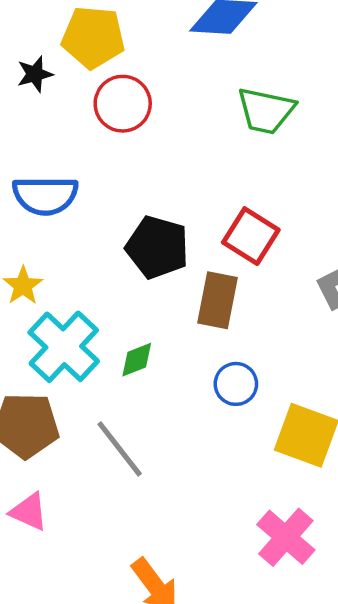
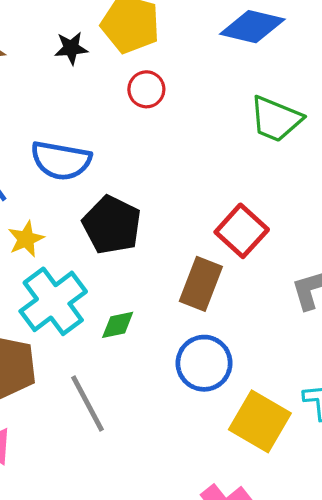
red circle: (123, 104) -> (146, 89), size x0.7
black pentagon: (157, 247) -> (112, 225), moved
blue circle: (236, 384) -> (204, 363), size x1.4

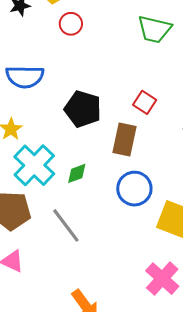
black pentagon: (112, 225) -> (83, 109), moved
red square: (242, 231) -> (145, 102), size x0.7

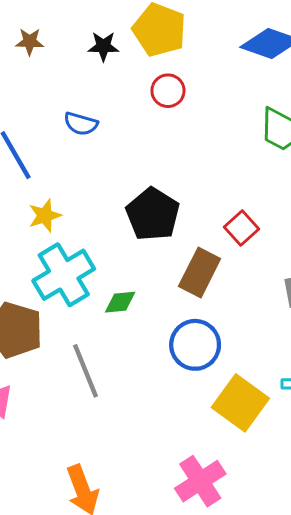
blue semicircle: (25, 77) -> (81, 124), moved, size x0.6

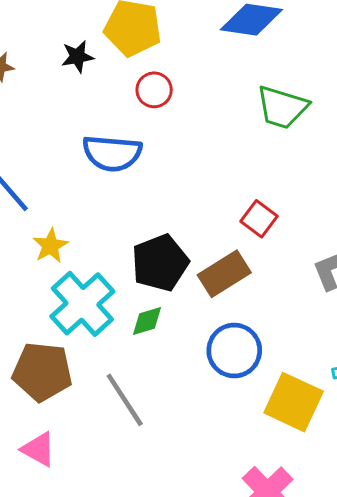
blue semicircle: (81, 124) -> (112, 153), moved, size x1.6
black pentagon: (153, 214) -> (160, 263), moved, turned 30
brown rectangle: (200, 272) -> (224, 274), turned 42

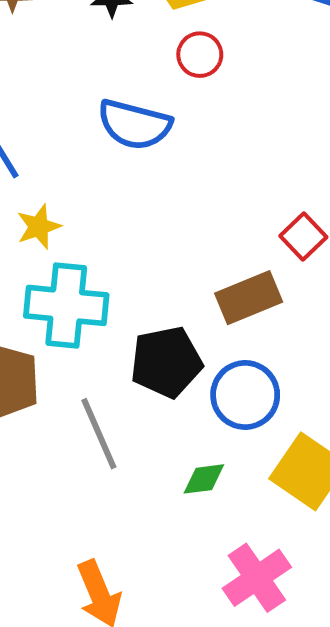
black pentagon: (160, 263) -> (166, 362), moved
cyan cross: (82, 304) -> (66, 305), turned 38
green diamond: (147, 321) -> (204, 479), moved

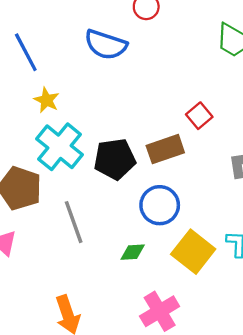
yellow star: (39, 227) -> (47, 100), turned -30
cyan cross: (66, 305) -> (60, 147), turned 30
black pentagon: (166, 362) -> (115, 159), moved

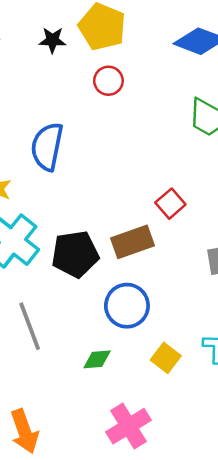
blue semicircle: (106, 45) -> (47, 147), moved, turned 84
yellow square: (193, 252) -> (166, 358), size x0.6

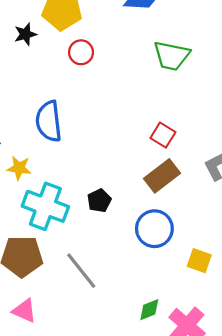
brown rectangle: (132, 242) -> (162, 176), moved
black pentagon: (75, 254) -> (99, 201), size x0.6
green diamond: (97, 359) -> (149, 310), moved

